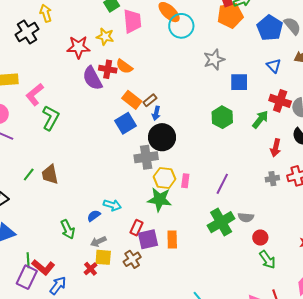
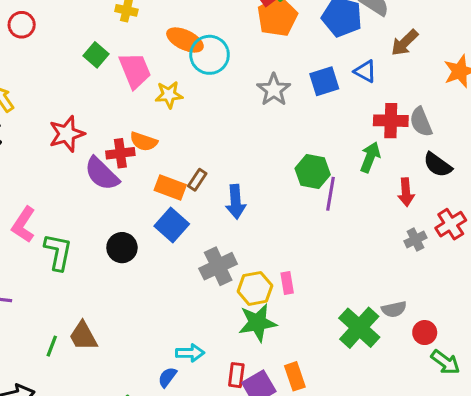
yellow star: (105, 37) -> (169, 95), moved
blue square: (239, 82) -> (324, 81), moved
blue arrow: (156, 113) -> (236, 202), moved, size x1.5
black circle: (162, 137) -> (122, 248), moved, size x0.7
purple line: (222, 184) -> (331, 194), moved

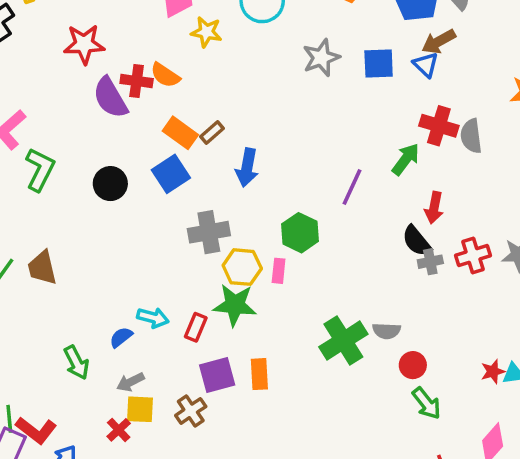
brown arrow: (405, 43) -> (439, 42), moved
black semicircle: (438, 165) -> (417, 241), moved
green hexagon: (313, 172) -> (300, 233), moved
red rectangle: (236, 375) -> (196, 327), moved

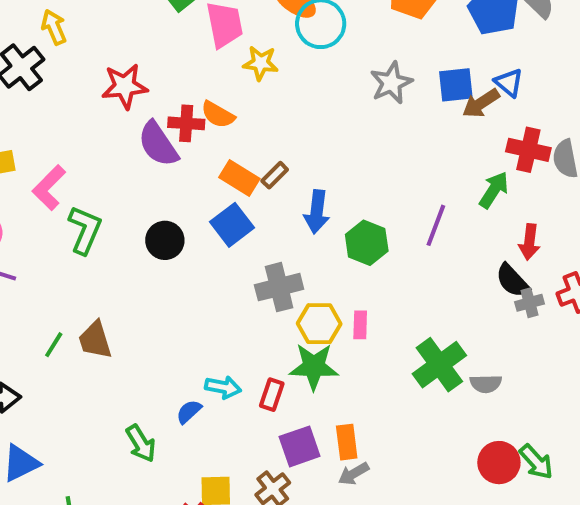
brown arrow: (439, 42) -> (481, 103), moved
green hexagon: (300, 233) -> (367, 243), moved
green cross: (343, 341) -> (439, 365), moved
red circle: (413, 365) -> (499, 463), moved, size x1.4
gray arrow: (131, 382) -> (354, 474), moved

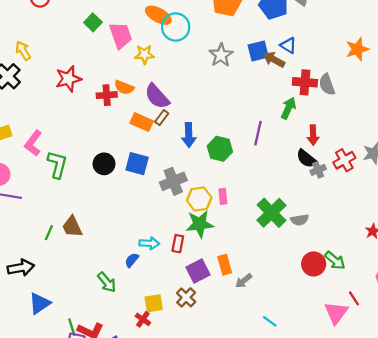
brown arrow: (481, 103) -> (274, 60), turned 70
purple semicircle: (158, 144) -> (157, 96), moved
blue square: (232, 225) -> (137, 164), moved, turned -30
gray arrow: (354, 474) -> (244, 281), moved

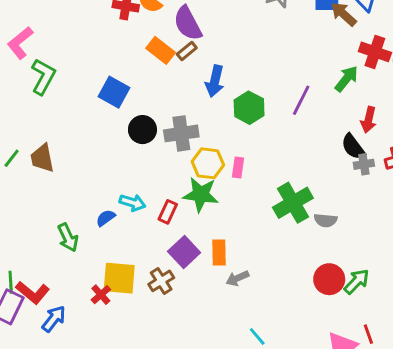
black circle: (104, 164) -> (142, 130), moved
blue square: (137, 164) -> (114, 92), moved
green arrow: (335, 260) -> (357, 281), turned -100
purple square: (198, 271) -> (184, 252), turned -30
yellow square: (154, 303) -> (119, 278), size x1.4

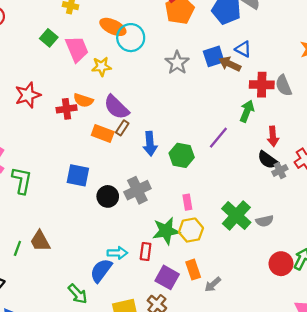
purple line: (301, 100) -> (218, 138), turned 30
yellow hexagon: (208, 163) -> (191, 230), moved
blue semicircle: (106, 218) -> (101, 271), size x1.6

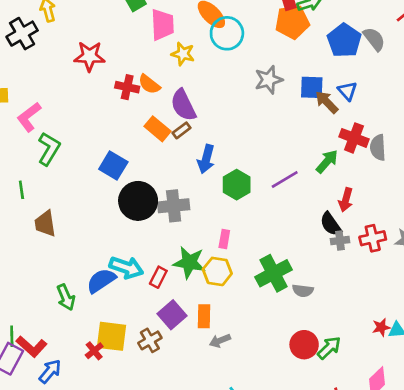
black circle: (108, 196) -> (138, 201), size x1.5
green line: (17, 248) -> (21, 190), moved, turned -48
cyan arrow: (117, 253) -> (126, 268), size x1.4

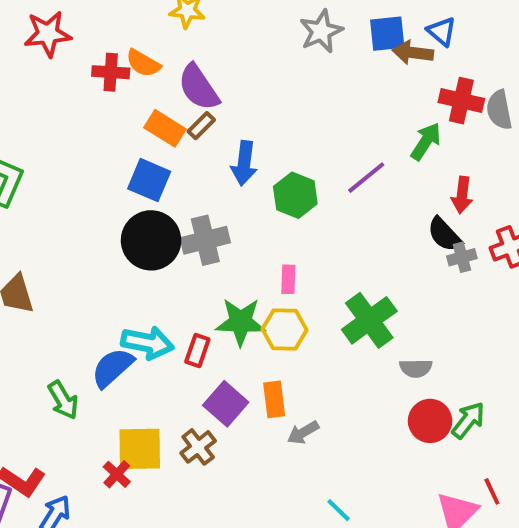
brown arrow: (327, 102) -> (413, 53), turned -30
blue square: (113, 166) -> (149, 180), moved
gray semicircle: (303, 291) -> (416, 368), moved

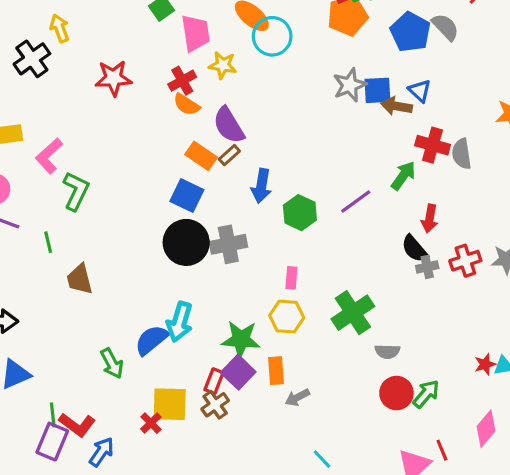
gray star: (321, 31) -> (350, 85), moved
red cross: (111, 72) -> (182, 81), moved, turned -36
green star: (241, 322) -> (241, 339), moved
cyan arrow: (147, 343) -> (180, 322), turned 93
red rectangle: (197, 351) -> (214, 381), moved

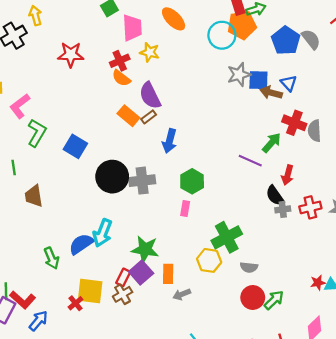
cyan circle: (272, 36) -> (222, 35), moved
blue square: (187, 195) -> (75, 146), moved
purple line: (356, 202) -> (250, 161), moved, turned 55
green hexagon: (300, 213) -> (192, 181), moved
yellow hexagon: (287, 317) -> (209, 260), moved

